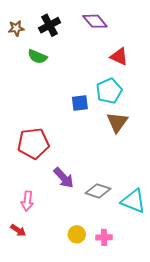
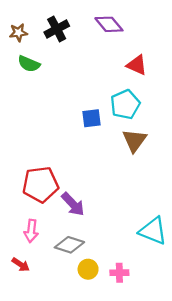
green semicircle: (37, 57) -> (29, 64), moved
red pentagon: (33, 143) -> (40, 184), moved
gray diamond: (98, 191) -> (69, 245), moved

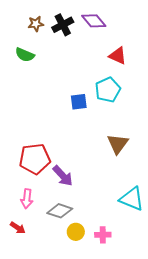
black cross: (57, 29) -> (63, 25), moved
brown star: (18, 32) -> (36, 24), moved
brown triangle: (134, 140) -> (118, 144), moved

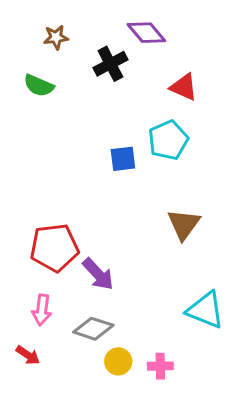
black cross: (63, 25) -> (110, 64), moved

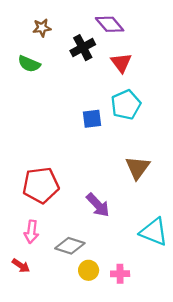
red triangle: (184, 87) -> (121, 63), moved, turned 30
purple arrow: (98, 274) -> (98, 205), moved

